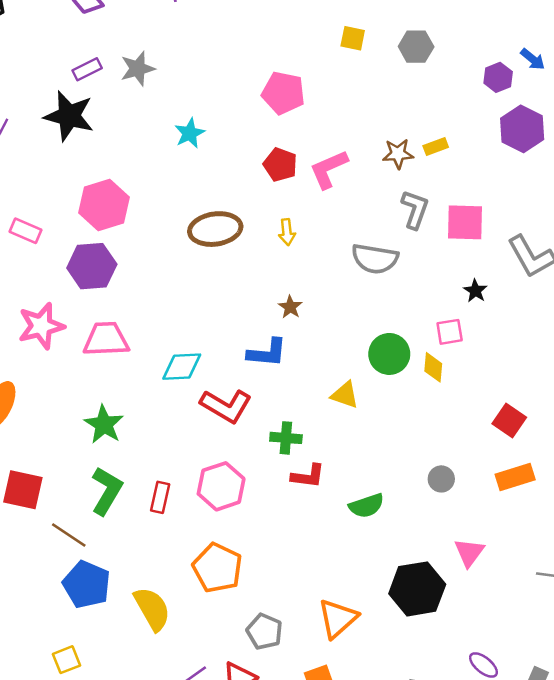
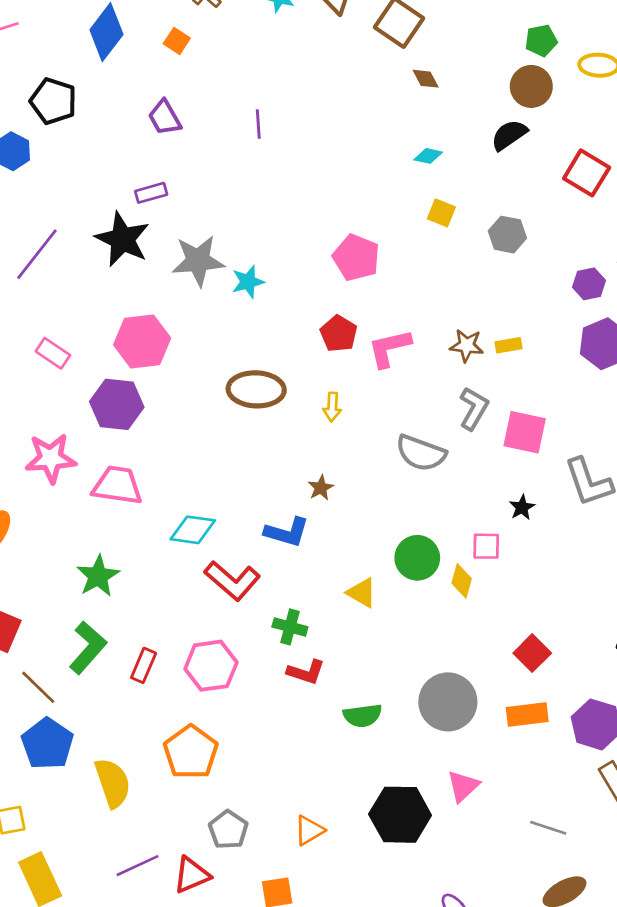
gray star: (138, 69) -> (198, 261), moved, size x1.4
gray circle: (441, 479) -> (448, 702), size x2.0
orange triangle: (338, 618) -> (309, 830), size x0.7

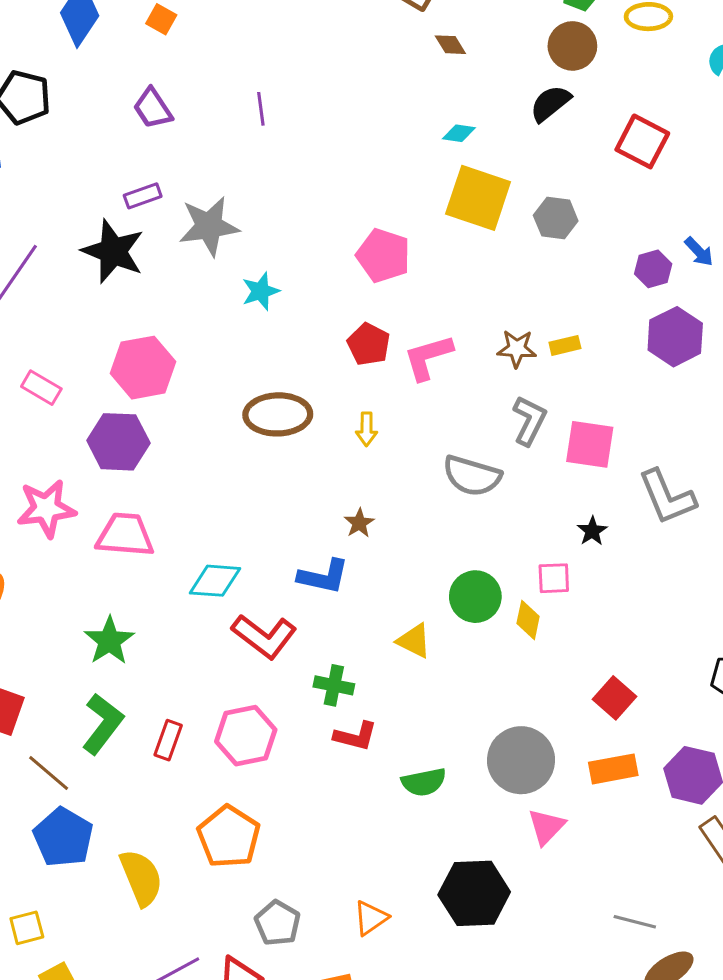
yellow square: (441, 213) -> (478, 198), size x2.0
gray star: (198, 261) -> (209, 226), moved
pink triangle: (463, 786) -> (546, 827), moved
gray line: (548, 828) -> (635, 922), moved

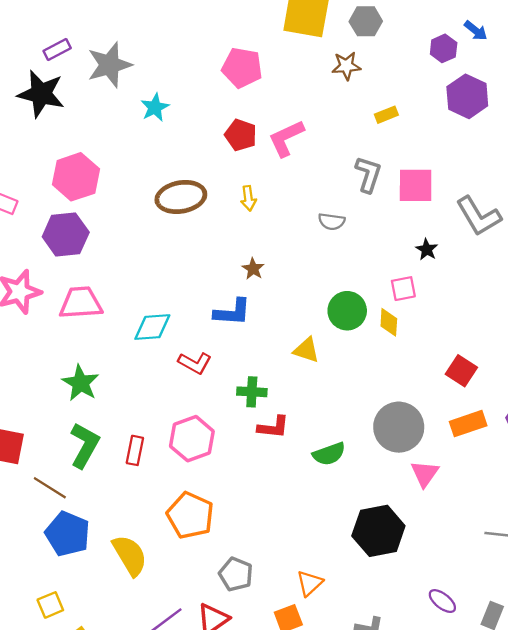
brown star: (517, 349) -> (346, 66), moved
gray semicircle: (472, 476) -> (332, 221), size x0.6
red L-shape: (264, 636) -> (195, 363), size x0.7
orange triangle: (371, 918) -> (310, 583), moved

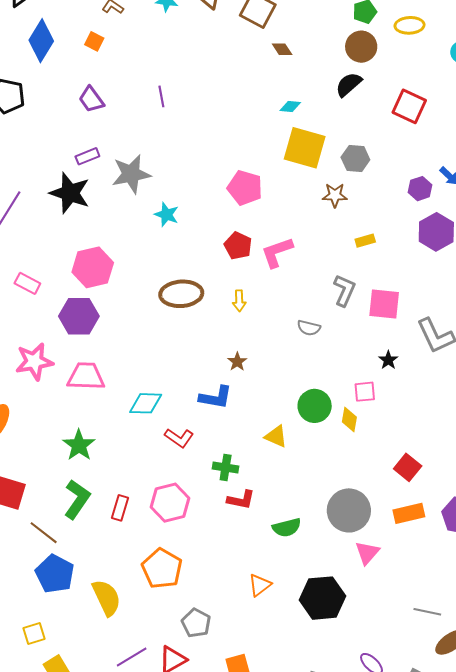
cyan star: (155, 107) -> (167, 215), turned -30
orange triangle: (310, 583) -> (260, 585), moved

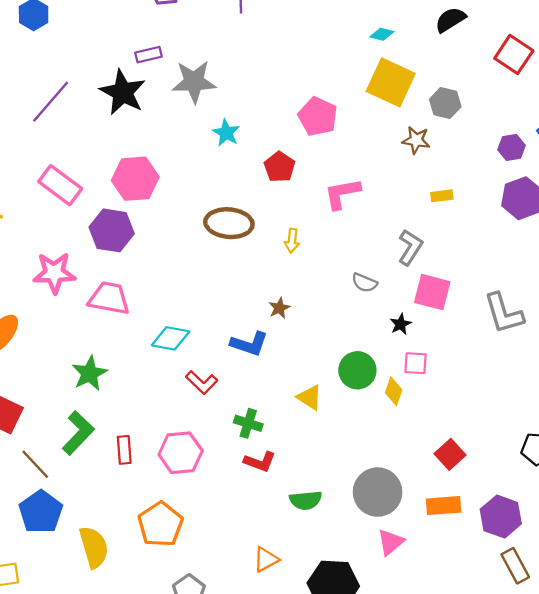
red pentagon: (238, 246) -> (280, 167), moved
pink rectangle: (27, 283) -> (60, 185), size x1.5
pink square: (384, 304) -> (432, 292), moved
black star: (388, 360) -> (401, 324), moved
red rectangle: (120, 508) -> (124, 450), turned -30

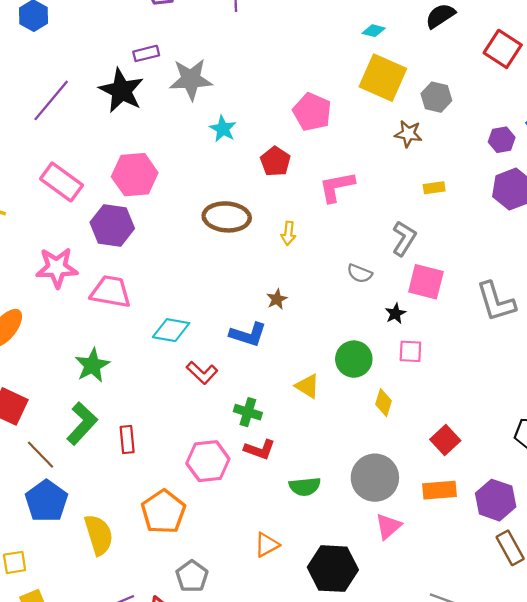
yellow diamond: (394, 391) -> (384, 403), moved
pink hexagon: (181, 453) -> (208, 461), moved

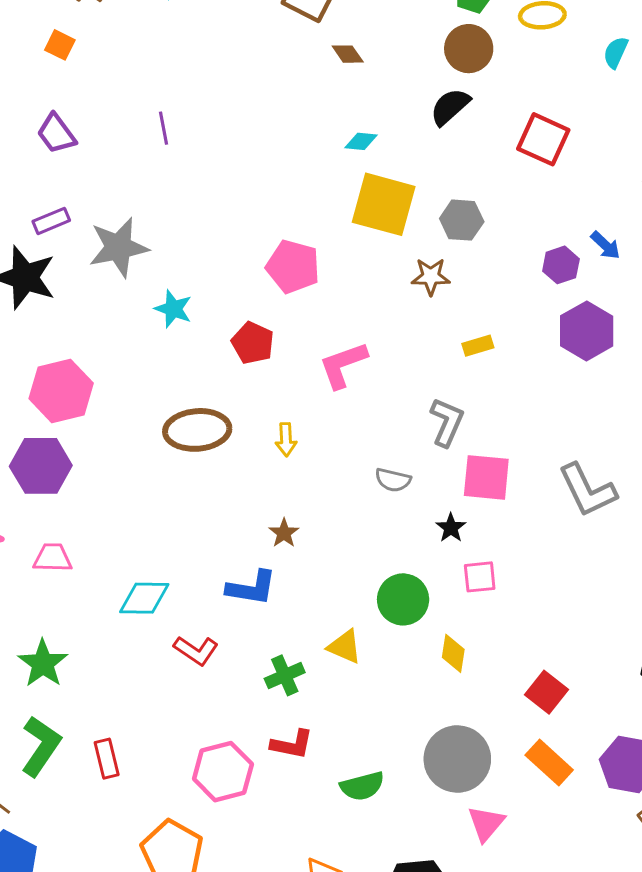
pink trapezoid: (111, 292) -> (53, 558), size x0.7
green cross: (248, 412) -> (285, 675), moved, turned -32
orange rectangle: (439, 490) -> (549, 763), turned 56

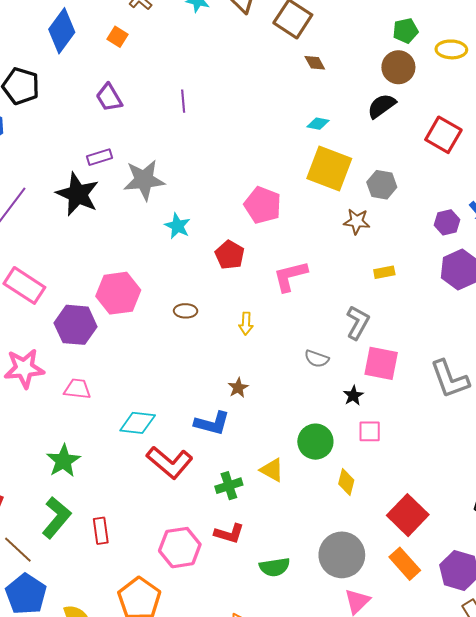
pink hexagon: (61, 391) -> (118, 293), moved
brown ellipse: (197, 430) -> (186, 311), size x0.5
red L-shape: (196, 650) -> (170, 462), size x1.5
red square: (546, 692) -> (408, 515), size x1.4

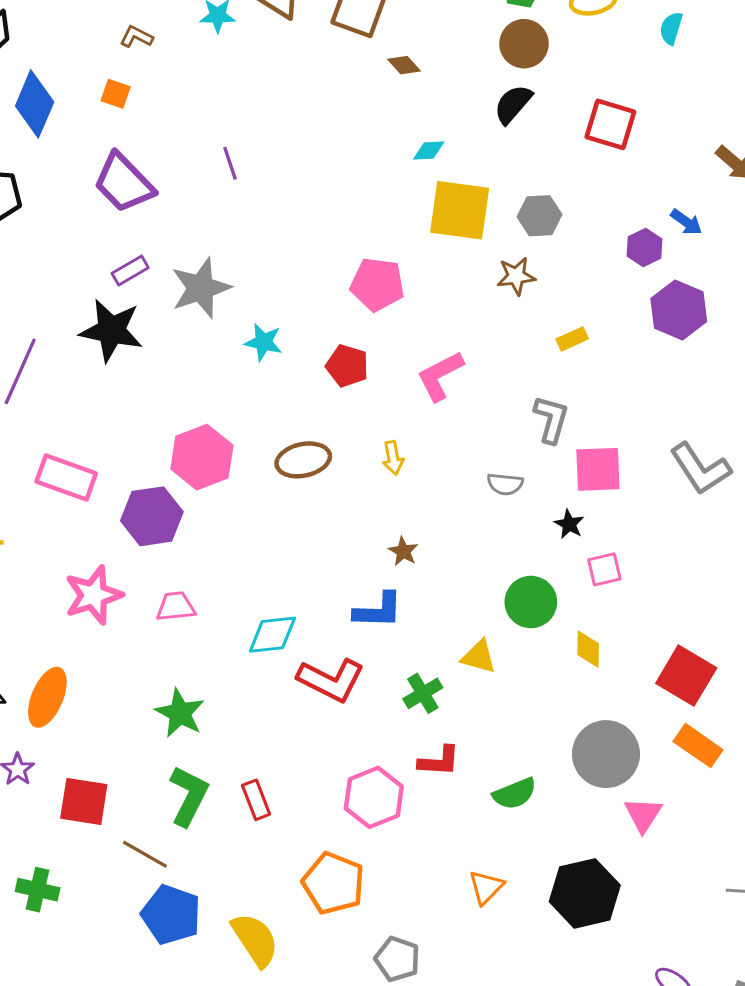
purple trapezoid: (109, 97) -> (124, 183), size x1.5
brown ellipse: (186, 311) -> (303, 460), size x1.6

